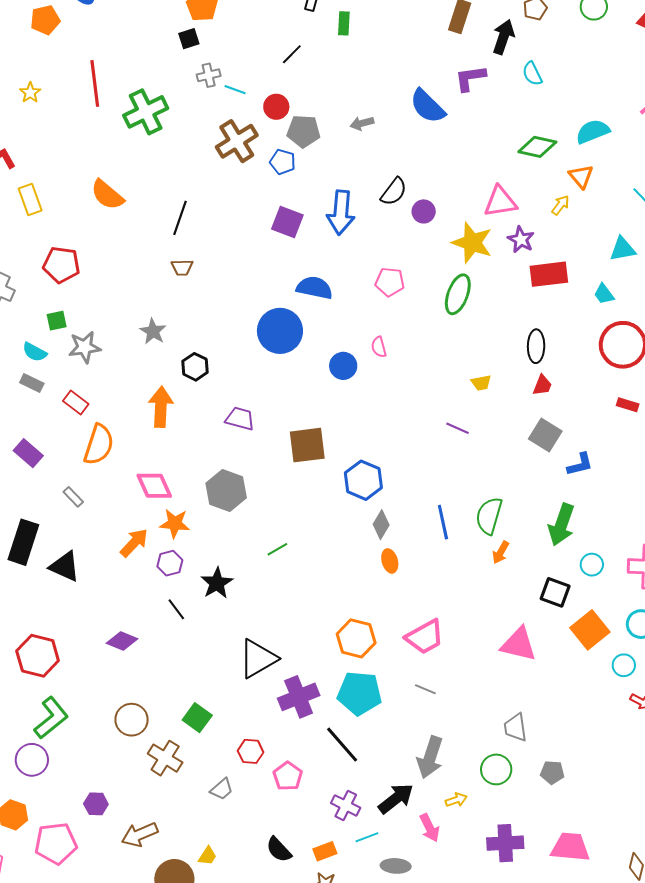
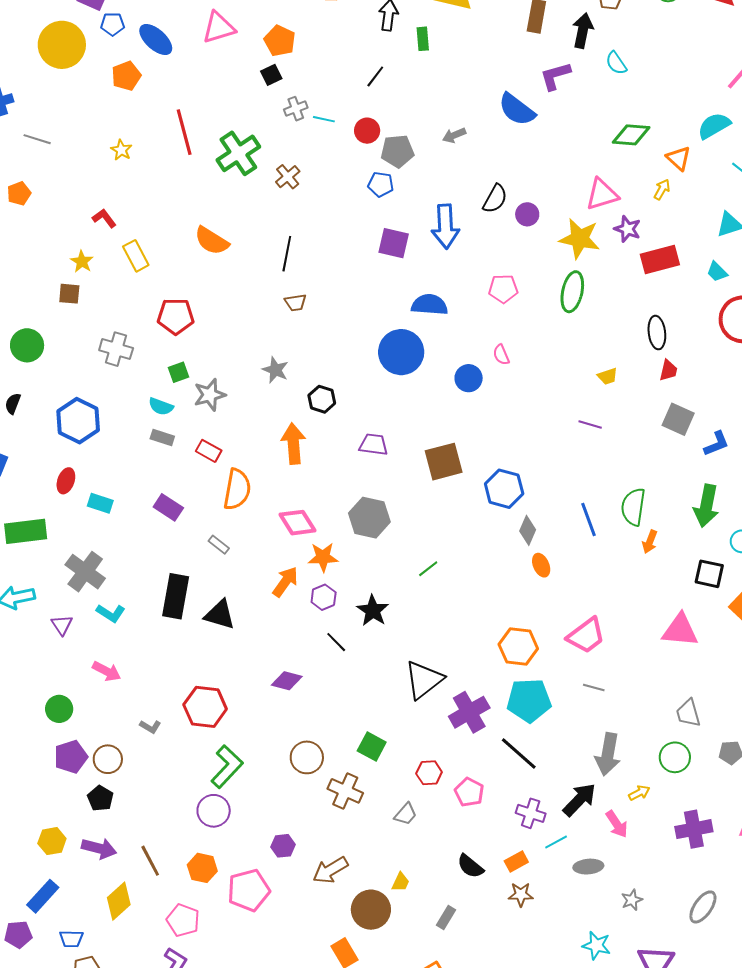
cyan semicircle: (593, 131) -> (714, 126), moved
brown cross: (237, 141) -> (288, 177), moved, size x0.6

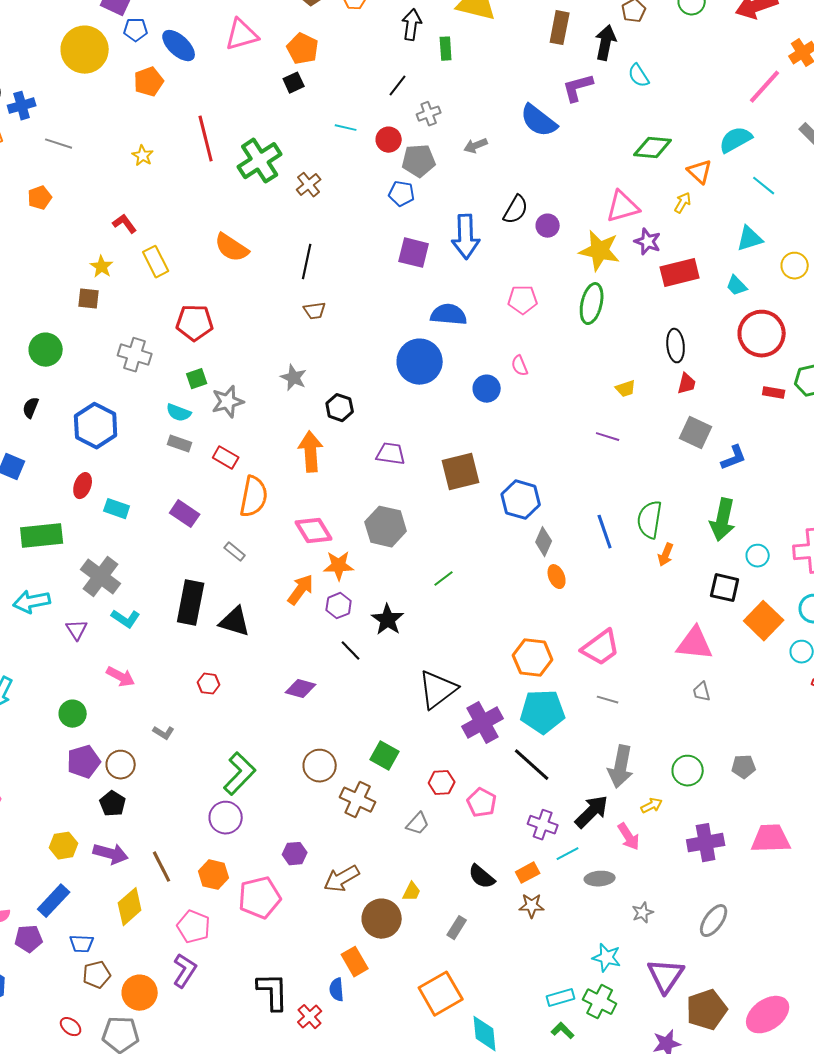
gray cross: (296, 109) -> (429, 114), moved
red hexagon: (205, 707) -> (209, 684), moved, size x0.5
gray trapezoid: (688, 713) -> (702, 692), moved, size x0.7

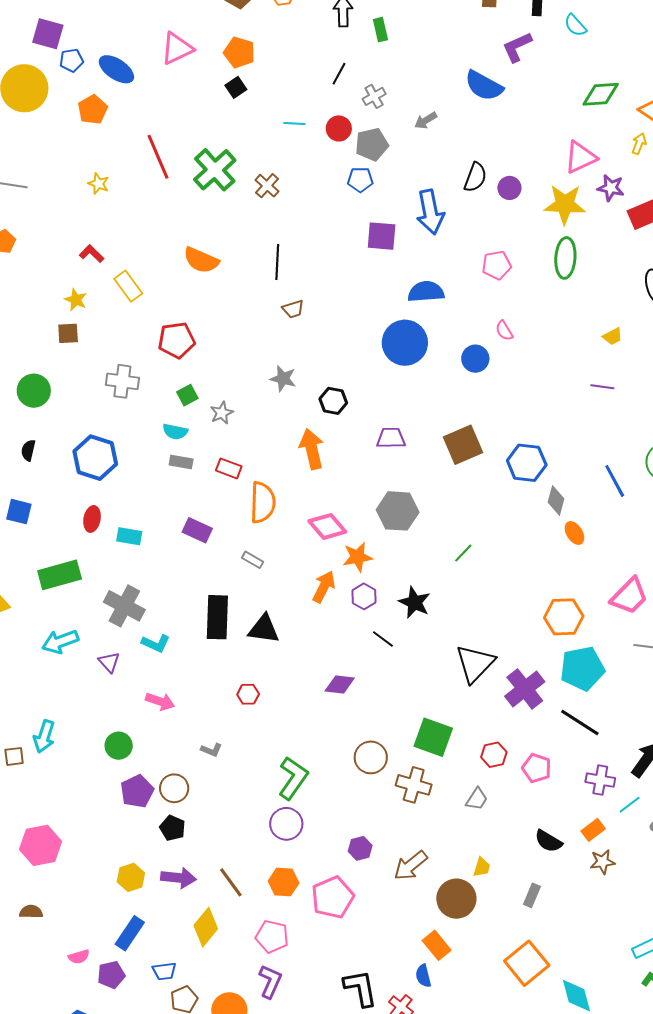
gray star: (228, 402) -> (222, 413), size x0.7
green square: (385, 756) -> (433, 737), size x1.4

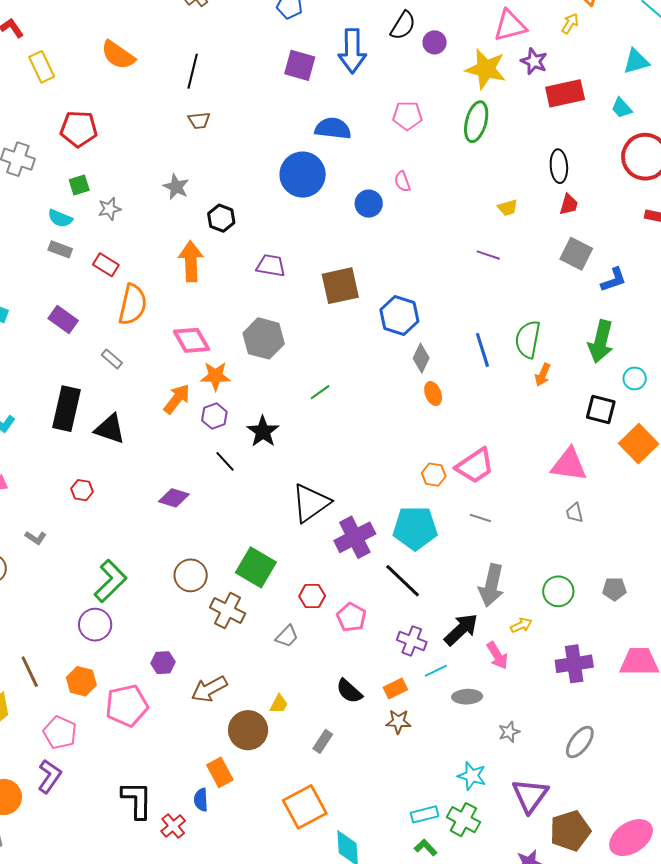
orange hexagon: (564, 617) -> (434, 475), moved, size x0.6

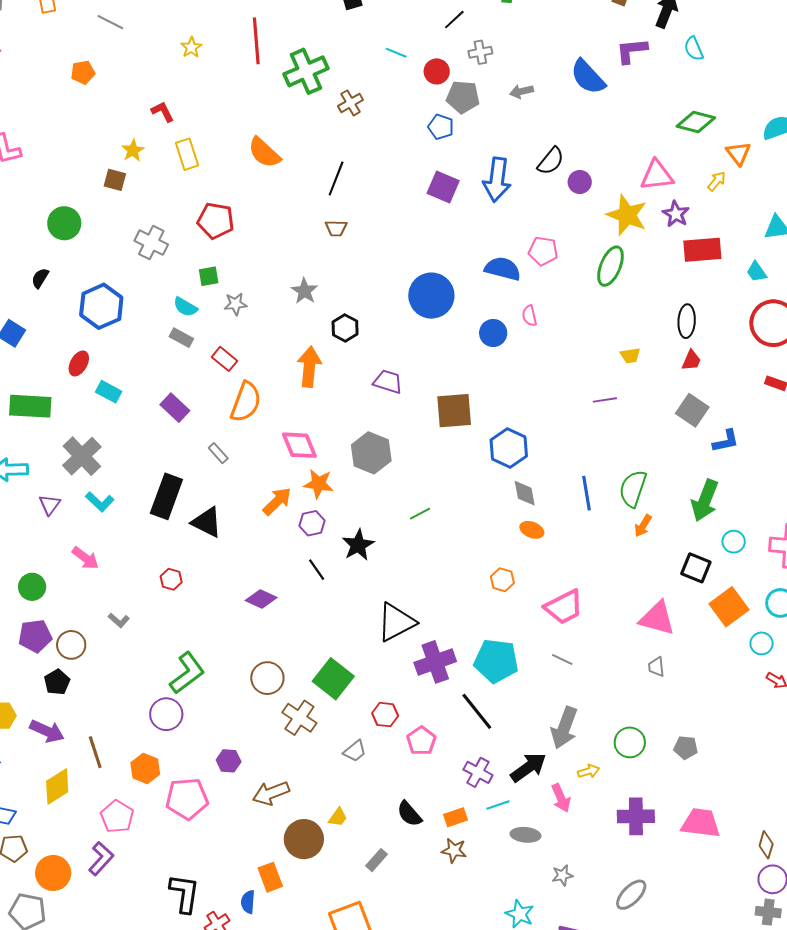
blue semicircle: (333, 128) -> (503, 269), moved
purple line: (488, 255) -> (605, 400), turned -35
gray diamond: (421, 358) -> (525, 493), turned -44
orange ellipse: (433, 394) -> (532, 530), turned -55
orange hexagon: (434, 475) -> (502, 580), moved

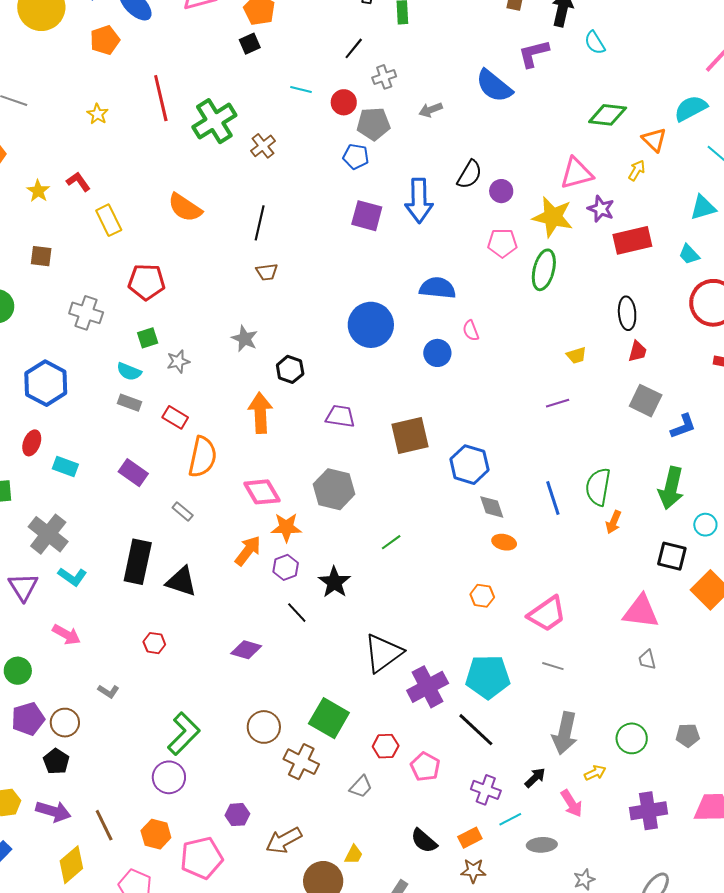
yellow star: (133, 150) -> (38, 191), moved
pink pentagon: (543, 251) -> (502, 243), moved
purple triangle: (50, 505) -> (23, 587), size x1.4
black arrow: (528, 767) -> (535, 778), size x0.6

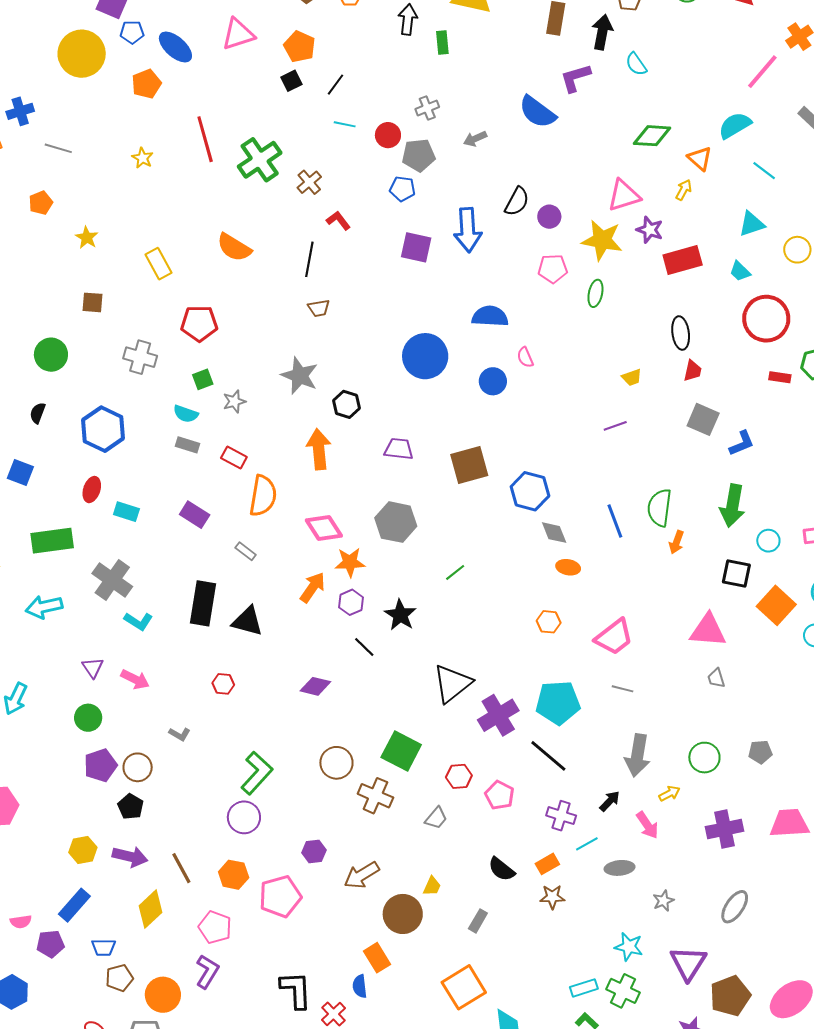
black line: (354, 48) -> (336, 85), moved
red L-shape: (78, 182) -> (338, 221), moved
green ellipse: (544, 270) -> (595, 293), size x0.7
gray star: (245, 339) -> (300, 376), size x1.4
purple triangle: (23, 587) -> (93, 668), moved, size x0.7

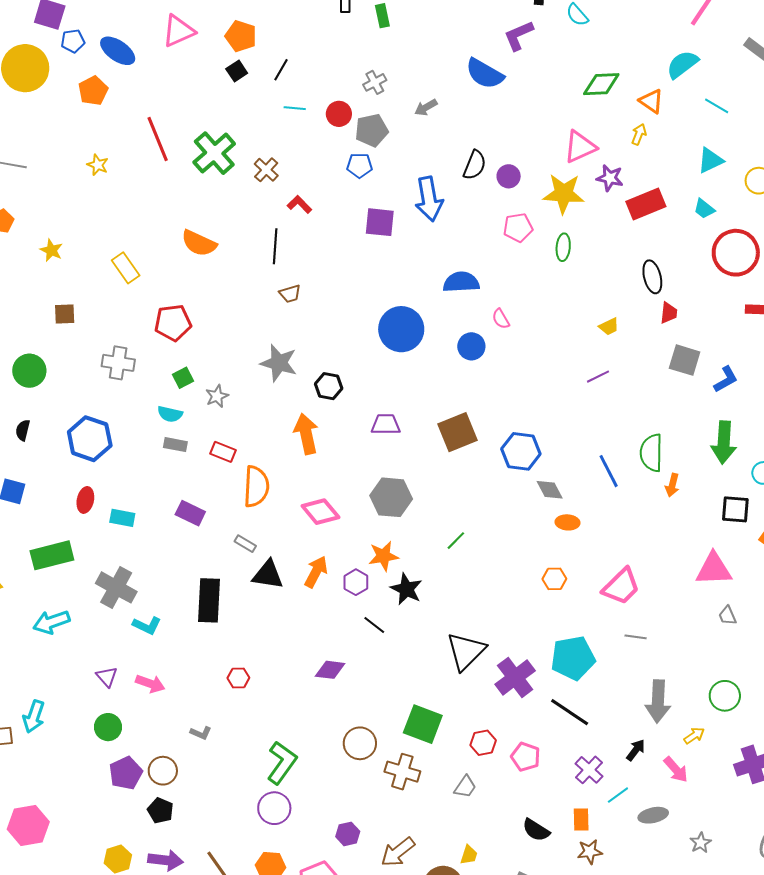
orange star: (350, 562) -> (383, 556), moved
black triangle: (247, 621) -> (268, 575), moved
purple cross: (561, 816) -> (589, 770), turned 32
orange rectangle: (547, 864) -> (581, 820), turned -55

